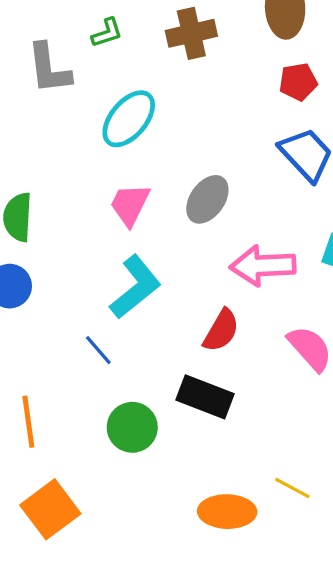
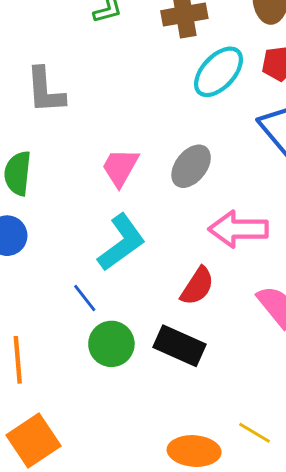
gray L-shape: (49, 69) -> (45, 90), moved
cyan ellipse: (129, 119) -> (218, 72), moved
green circle: (132, 427) -> (111, 344), moved

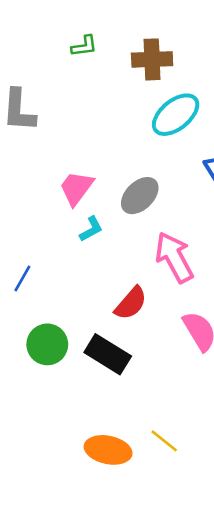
pink arrow: (238, 229) -> (174, 257), turned 54
cyan L-shape: (121, 243) -> (91, 229), moved, size x0.5
blue line: (85, 298) -> (22, 279), moved, turned 60

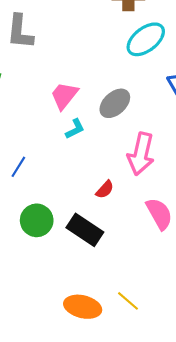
pink arrow: (174, 257) -> (141, 154), turned -141
red semicircle: (131, 303) -> (105, 190), size x0.7

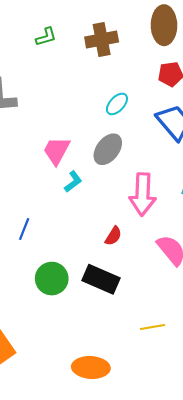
cyan ellipse: (146, 39) -> (117, 104), moved, size x0.6
yellow line: (128, 301) -> (153, 327), moved, turned -40
orange ellipse: (83, 307) -> (91, 367), moved

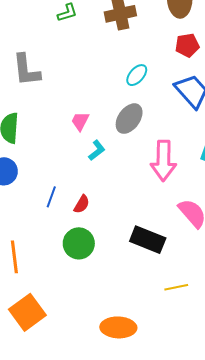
pink trapezoid: (57, 151) -> (80, 121), size x0.7
red semicircle: (113, 236) -> (82, 204), moved
black rectangle: (101, 279) -> (148, 240), moved

